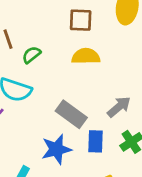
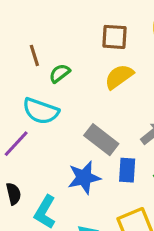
yellow semicircle: (86, 56) -> (119, 77), turned -36

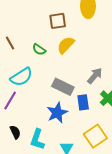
green semicircle: (60, 73) -> (39, 49), moved, turned -96
cyan semicircle: (41, 111) -> (21, 77), turned -40

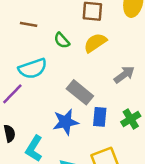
brown line: (10, 43) -> (29, 24), turned -64
gray arrow: (95, 76) -> (124, 75), moved

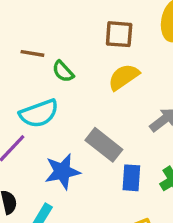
green semicircle: (62, 40) -> (63, 72), moved
blue star: (66, 122) -> (62, 172), moved

